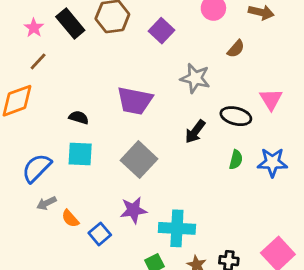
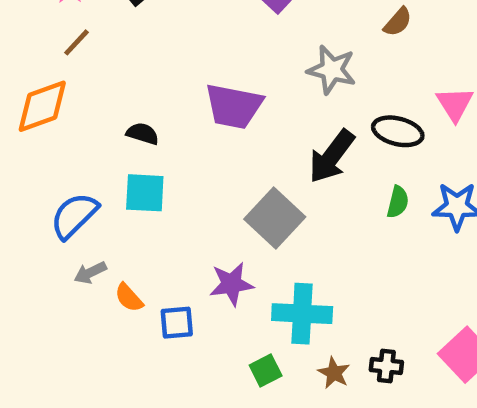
black arrow: (195, 132) -> (332, 156), size x1.4
gray square: (139, 160) -> (275, 218), moved
blue square: (100, 234) -> (177, 323), turned 35

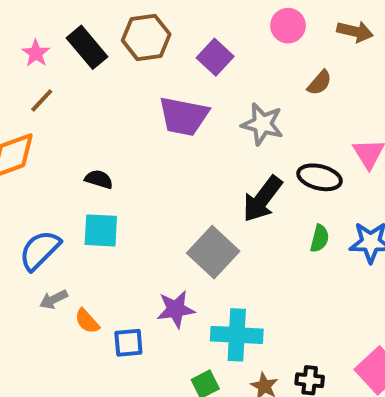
purple trapezoid: (234, 106) -> (184, 116), moved

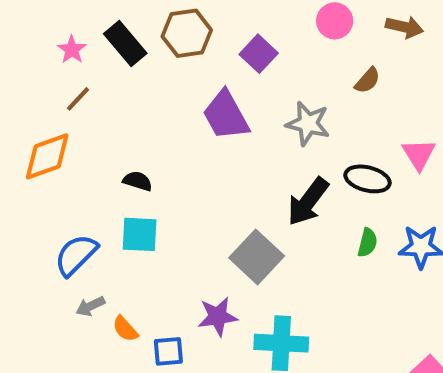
purple trapezoid: (184, 116) -> (226, 115), turned 50

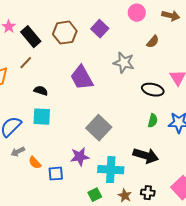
brown hexagon: (187, 33) -> (65, 33), moved
black rectangle: (125, 43) -> (31, 37), moved
brown line: (78, 99) -> (26, 63), moved
purple trapezoid: (226, 115) -> (82, 78), moved
black arrow: (308, 202) -> (146, 156), moved, turned -110

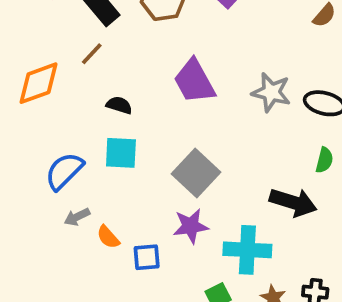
gray star: (124, 63) -> (271, 92), moved
gray square: (99, 128) -> (196, 173), moved
black arrow: (146, 156) -> (293, 202), moved

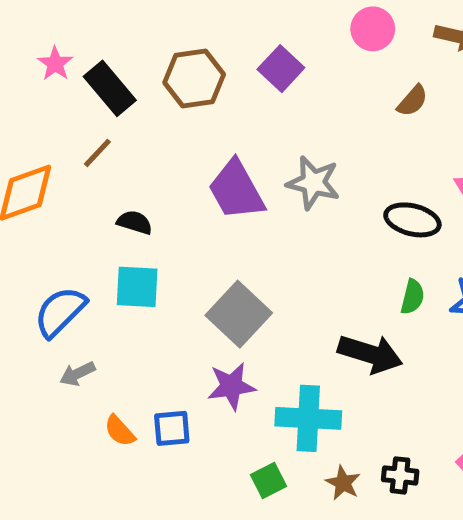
gray star: (271, 92) -> (313, 183), moved
orange semicircle: (108, 237) -> (120, 431), moved

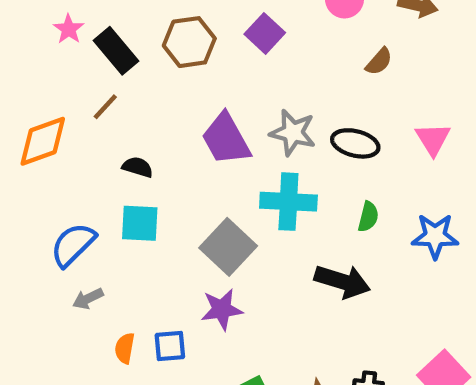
black ellipse: (412, 220) -> (355, 143), moved
green semicircle: (412, 297) -> (368, 217), moved
cyan cross: (308, 418) -> (288, 202), moved
orange semicircle: (120, 431) -> (125, 348), turned 52

